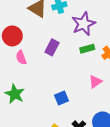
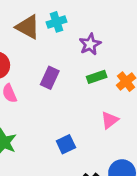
purple star: (84, 24) -> (90, 44), size x0.7

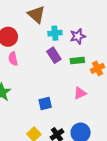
cyan cross: (56, 22) -> (55, 33), moved
purple rectangle: (50, 78) -> (54, 55), moved, turned -70

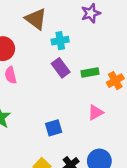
purple star: (78, 36) -> (91, 13), moved

